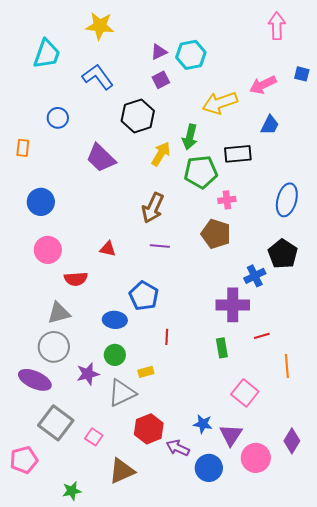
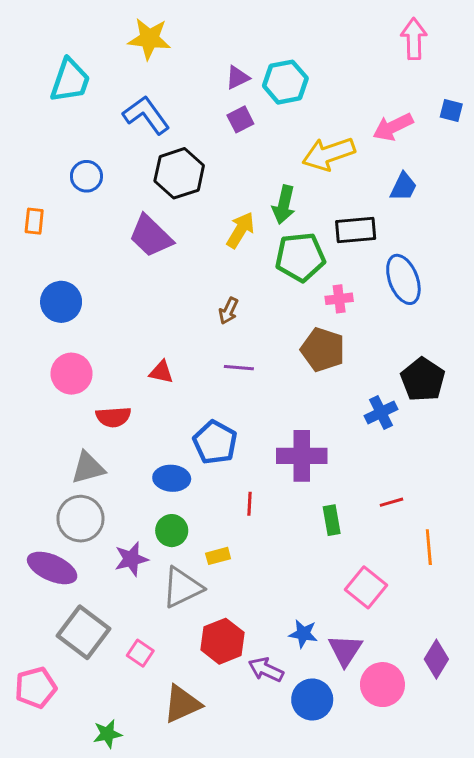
black hexagon: (138, 116) -> (179, 173), moved
blue ellipse: (287, 200) -> (403, 279), moved, turned -36
brown arrow: (153, 208) -> (228, 311), size x0.6
purple cross: (233, 305) -> (302, 456), moved

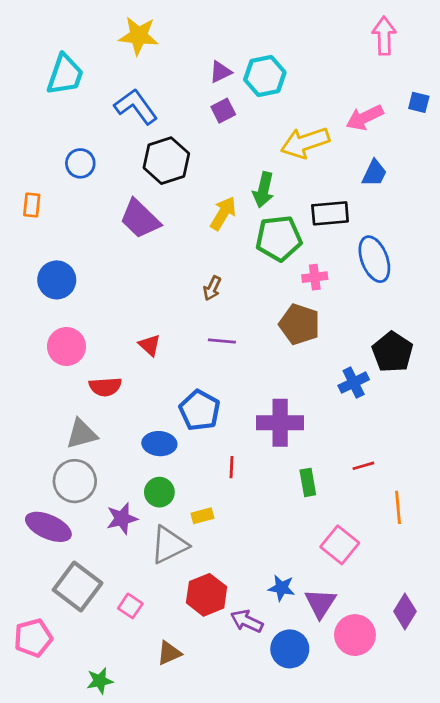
red triangle: (161, 372) -> (150, 345), turned 30
brown triangle: (182, 704) -> (169, 653), size x0.7

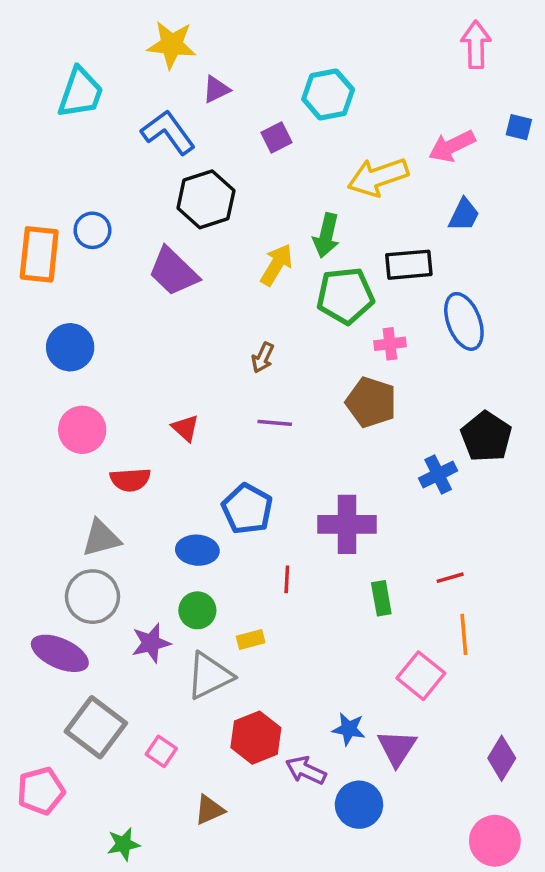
purple triangle: (220, 72) -> (216, 89), moved
blue circle: (80, 163) -> (92, 230), moved
orange rectangle: (32, 205) -> (39, 254), size x1.8
orange line: (398, 507) -> (464, 634), moved
pink circle: (355, 635) -> (495, 841), moved

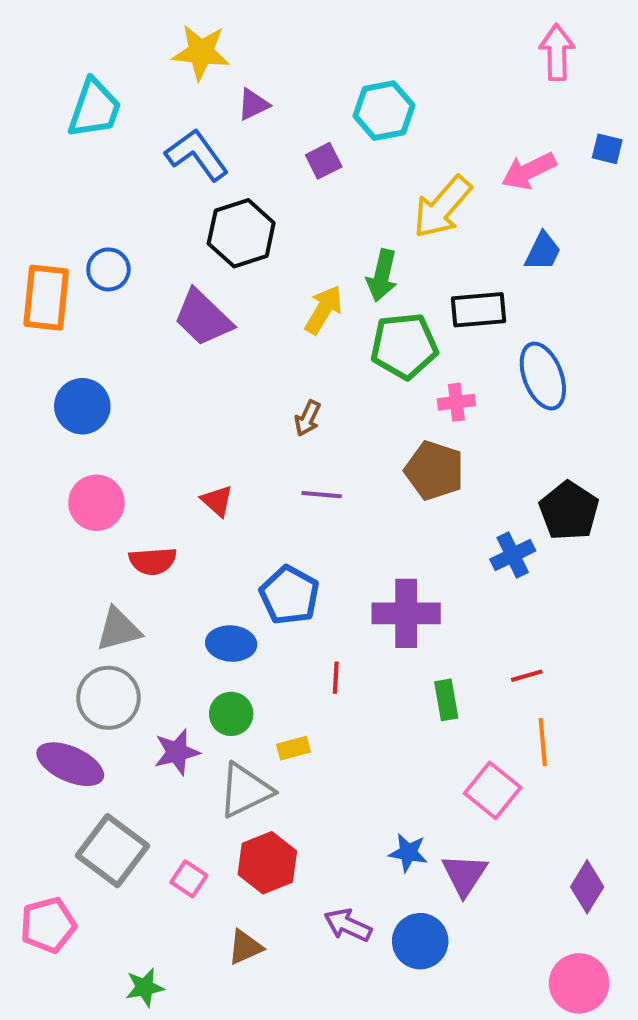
yellow arrow: (378, 177) -> (442, 207), turned -30
red hexagon: (256, 738) -> (267, 863), moved
purple arrow: (306, 770) -> (348, 925), moved

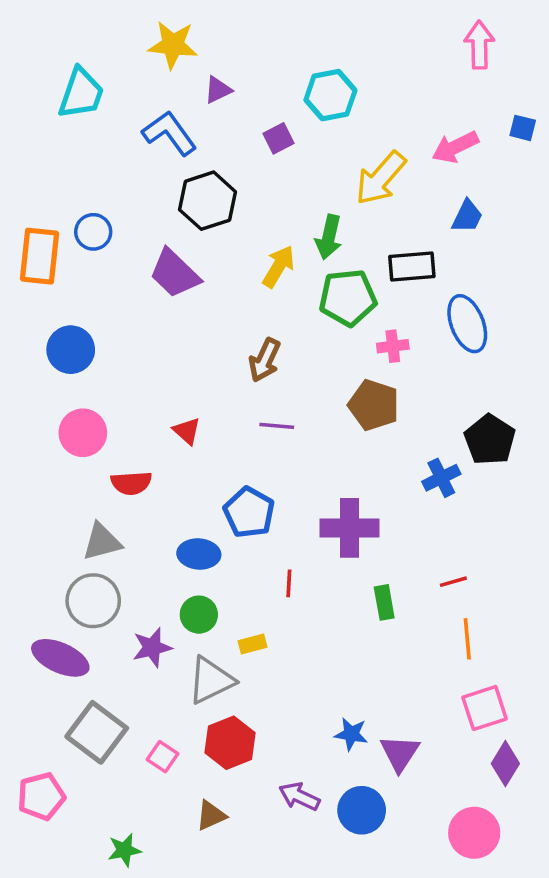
brown arrow: (308, 418) -> (265, 360), size x1.4
pink square: (493, 790) -> (485, 708), moved, turned 33
pink circle: (579, 983) -> (474, 833), moved

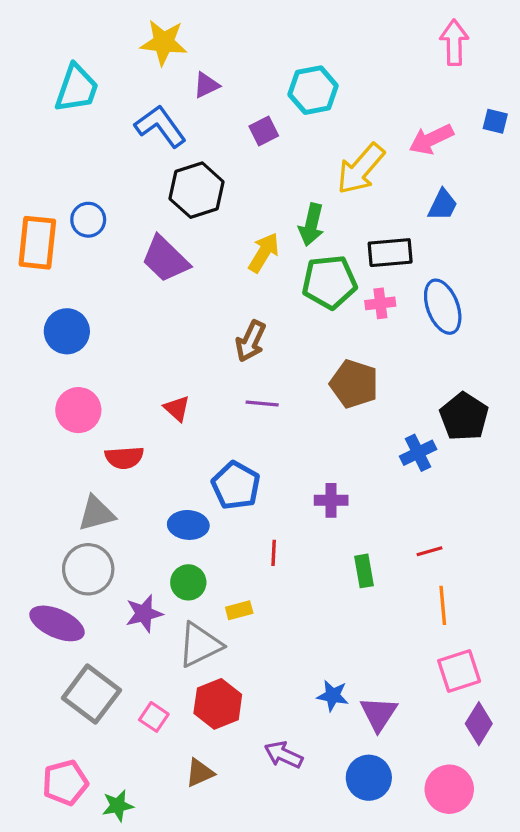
pink cross: (393, 346) -> (380, 303), moved
purple cross: (349, 528) -> (331, 500), size x0.6
pink pentagon: (41, 796) -> (65, 783), moved
blue circle: (362, 810) -> (369, 778), moved

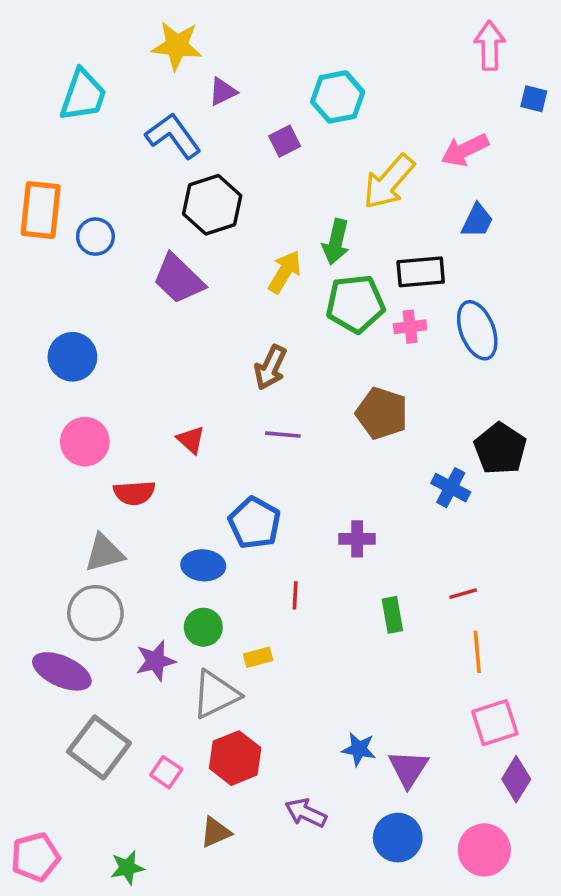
blue square: (495, 121) -> (534, 99), moved
orange rectangle: (37, 243) -> (41, 210), moved
blue cross: (418, 453) -> (451, 488), turned -36
pink pentagon: (65, 783) -> (35, 857), moved

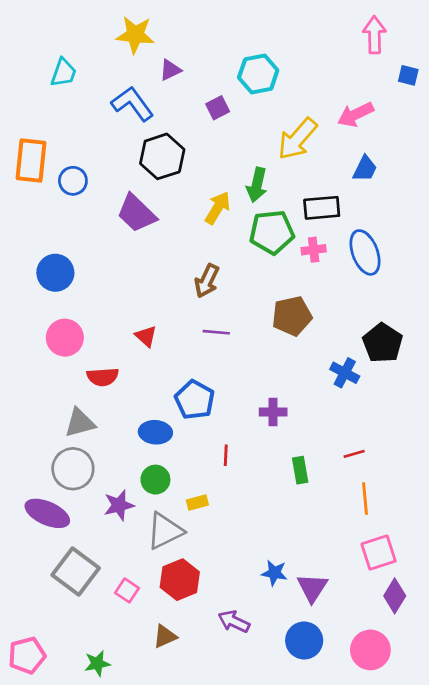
cyan trapezoid: (83, 95) -> (63, 73), size x0.7
brown pentagon: (382, 413) -> (292, 316), turned -30

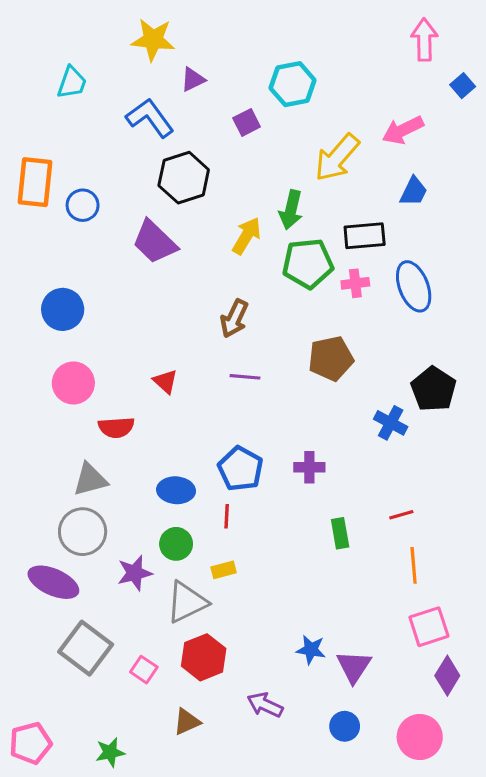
blue square: (408, 75) -> (463, 86), turned 35
blue pentagon: (195, 400) -> (240, 469), moved
red line: (226, 455) -> (227, 516), moved
blue circle: (304, 640) -> (345, 726), size x0.7

